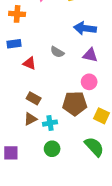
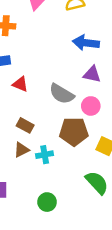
gray semicircle: (57, 52) -> (62, 94), moved, size x1.5
green circle: (52, 149) -> (47, 202), moved

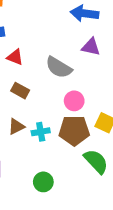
pink circle: (91, 106) -> (74, 101), moved
brown rectangle: (25, 125) -> (20, 91), moved
brown pentagon: (74, 132) -> (74, 130), moved

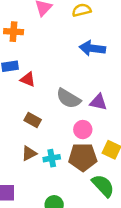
purple triangle: (91, 47) -> (98, 102), moved
red triangle: (15, 57) -> (28, 79), moved

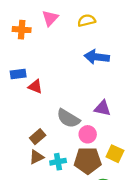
orange cross: (14, 32) -> (22, 30), moved
gray semicircle: (68, 98) -> (68, 118), moved
brown rectangle: (33, 120) -> (38, 137), moved, turned -70

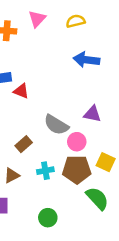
brown triangle: (36, 157) -> (12, 175), moved

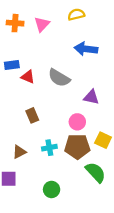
pink triangle: (37, 19) -> (42, 24), moved
gray semicircle: (56, 125) -> (59, 78), moved
brown rectangle: (24, 144) -> (32, 115), moved, turned -72

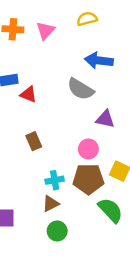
gray semicircle: (59, 78) -> (81, 89), moved
brown triangle: (19, 152) -> (51, 204), moved

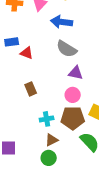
blue arrow: (99, 60) -> (62, 22), moved
purple triangle: (105, 119) -> (76, 73), moved
brown triangle: (51, 204) -> (52, 140), moved

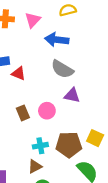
pink circle: (73, 95) -> (47, 111), moved
brown triangle: (52, 140) -> (35, 166), moved

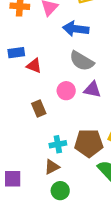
pink circle: (47, 111) -> (66, 91), moved

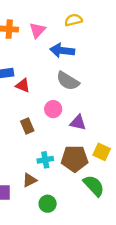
purple triangle: (92, 90) -> (78, 123), moved
brown triangle: (52, 167) -> (30, 180), moved

